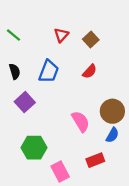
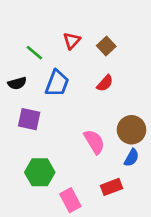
green line: (13, 35) -> (34, 53), moved
black semicircle: (15, 71) -> (17, 83), turned 91
purple square: (25, 102) -> (29, 119), turned -36

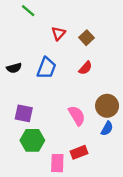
green line: (34, 53) -> (28, 11), moved
purple square: (29, 119) -> (24, 113), moved
red rectangle: (112, 187) -> (79, 152), moved
pink rectangle: (70, 200) -> (57, 163), turned 30

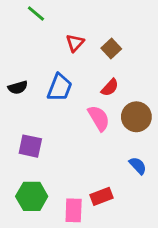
brown circle: (107, 106) -> (136, 117), moved
pink semicircle: (77, 116) -> (99, 118), moved
blue semicircle: (107, 129) -> (138, 166), turned -72
green hexagon: (32, 140) -> (32, 196), moved

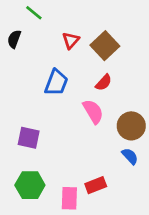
brown square: (111, 48) -> (105, 46), size x1.5
black semicircle: (18, 87) -> (14, 39), moved, turned 126
brown circle: (136, 117) -> (131, 126), moved

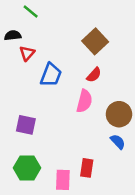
black semicircle: (14, 39) -> (13, 35), turned 63
red triangle: (71, 40) -> (27, 53), moved
pink semicircle: (93, 111) -> (84, 101), turned 45
red rectangle: (96, 185) -> (87, 168), turned -60

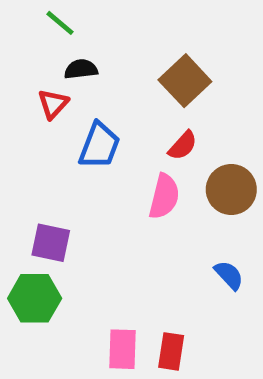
black semicircle: (13, 35) -> (81, 69), moved
brown circle: (119, 114) -> (231, 190), moved
green hexagon: (27, 168) -> (35, 298), moved
red rectangle: (87, 168) -> (171, 351), moved

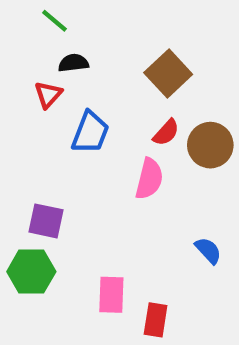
brown circle: (231, 190) -> (210, 145), moved
pink rectangle: (123, 349) -> (111, 295), moved

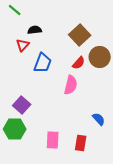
green line: (54, 21) -> (15, 10), moved
brown circle: (210, 145) -> (100, 57), moved
purple square: (46, 221) -> (22, 105), turned 30
red rectangle: (156, 320) -> (81, 143), moved

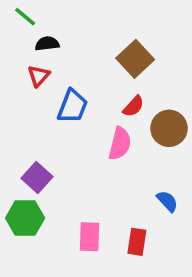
black semicircle: (35, 30) -> (47, 44), moved
brown circle: (100, 57) -> (169, 128), moved

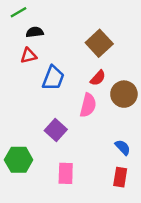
green line: (25, 17) -> (19, 12), turned -70
red triangle: (39, 76) -> (29, 56), turned 35
purple square: (37, 177) -> (56, 130), moved
red rectangle: (137, 242) -> (120, 177), moved

